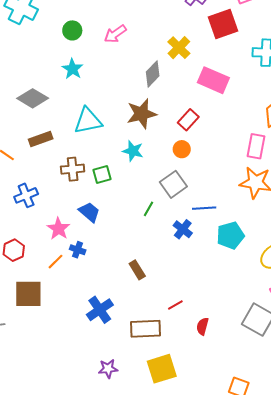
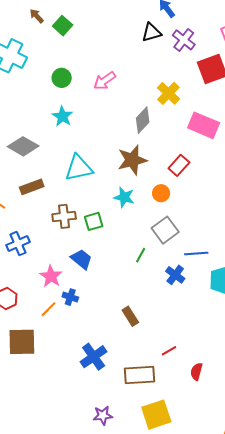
orange circle: (182, 149) -> (161, 193), moved

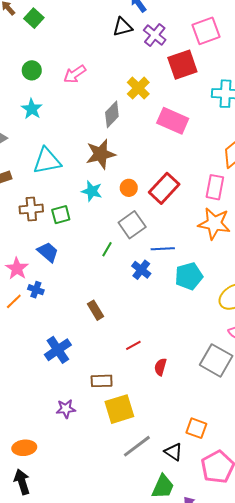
red rectangle: (179, 165) -> (164, 188), moved, size x1.4
brown rectangle: (139, 375) -> (102, 381), moved, size x0.7

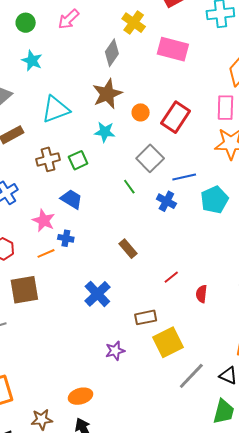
orange circle: (129, 188) -> (141, 112), moved
green line: (107, 249) -> (129, 187), turned -56
orange line: (14, 301) -> (46, 253), turned 30

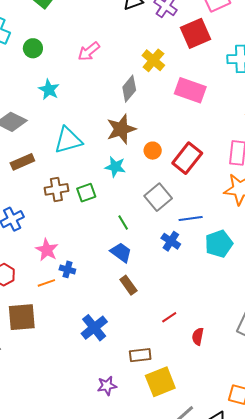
green circle: (26, 23) -> (33, 48), moved
green line: (129, 187) -> (123, 223), moved
blue trapezoid: (71, 199) -> (121, 252), moved

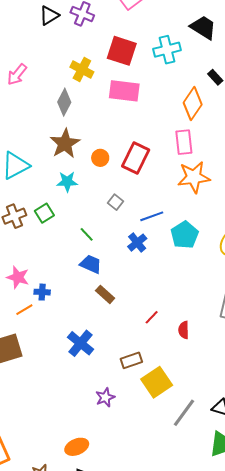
red square: (196, 33) -> (122, 51), moved, turned -36
gray square: (158, 197) -> (115, 202), size x0.6
blue cross: (171, 241) -> (137, 243), turned 30

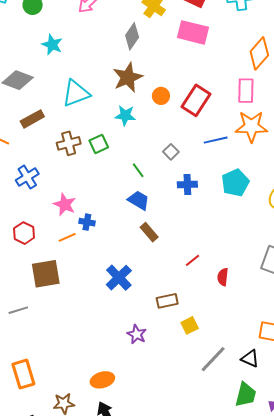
gray square: (115, 202) -> (171, 152), moved
blue line: (152, 216) -> (216, 140), moved
blue cross: (137, 243) -> (187, 185), turned 30
yellow square: (157, 382) -> (190, 325), size x0.6
purple star: (105, 397) -> (137, 334), turned -30

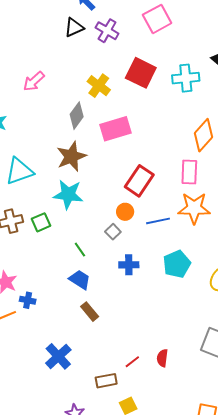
pink rectangle: (193, 32) -> (116, 129), moved, turned -32
orange circle: (161, 96) -> (125, 212), moved
cyan star: (125, 115) -> (68, 194), size x1.4
red line: (193, 260) -> (132, 362), moved

